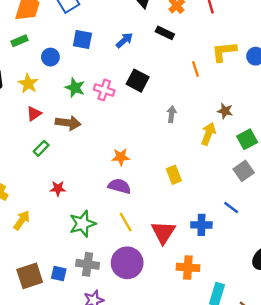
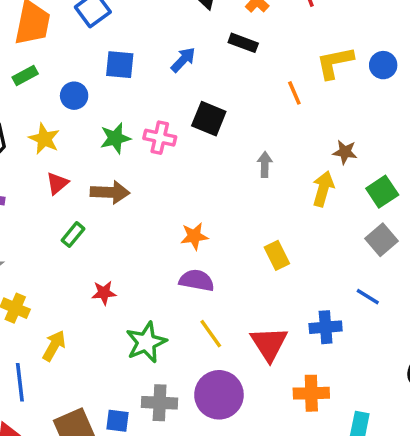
green star: (75, 88) -> (115, 138), turned -30

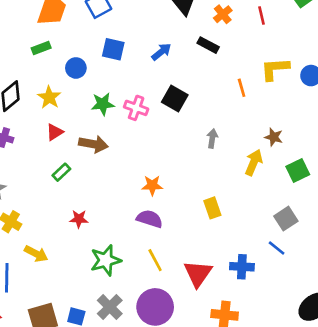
gray square: (382, 240) -> (286, 219), moved
yellow arrow: (54, 346) -> (36, 254), turned 80
gray cross: (160, 403) -> (110, 307), turned 35

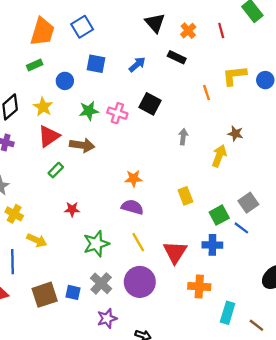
red triangle: (55, 132) -> (49, 136), size x1.5
green square: (298, 170) -> (219, 215), moved

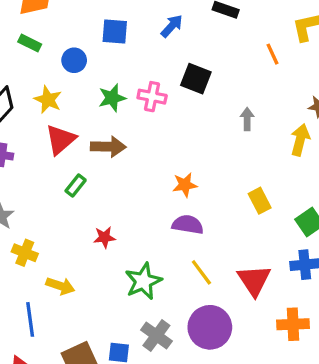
green rectangle: (35, 65) -> (30, 43), turned 56

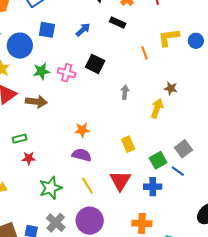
blue circle: (74, 60) -> (20, 46), size x1.6
green rectangle: (76, 185) -> (20, 139), moved, turned 32
red triangle: (254, 280) -> (120, 181), moved

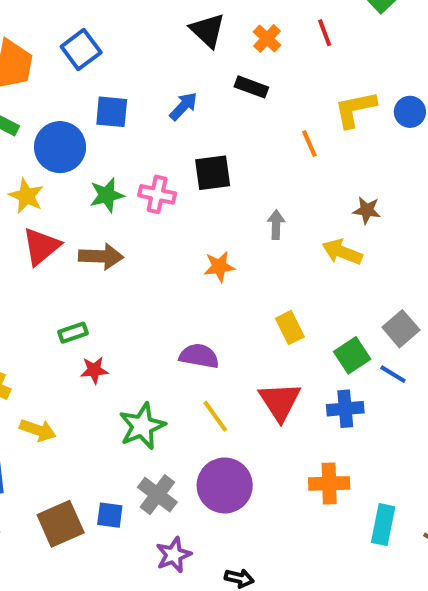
black square: (95, 64) -> (213, 173), turned -30
yellow arrow: (157, 108) -> (342, 252), turned -84
orange star: (82, 130) -> (219, 267), moved

